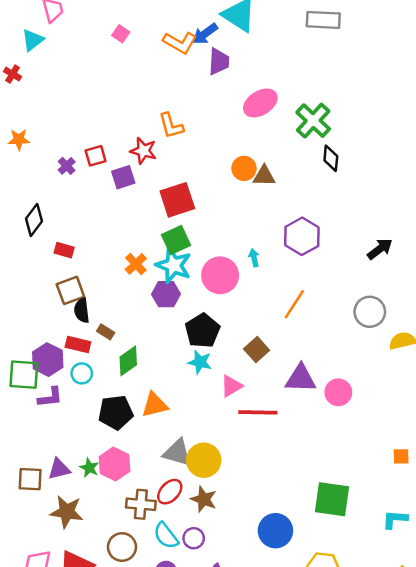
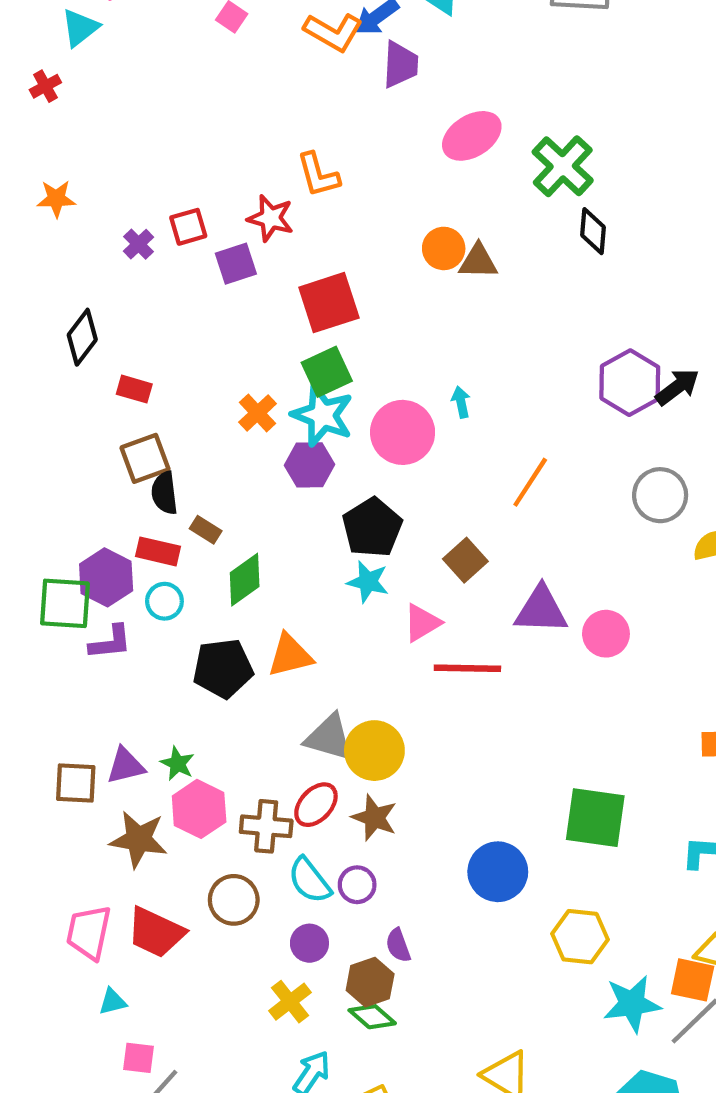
red cross: (13, 74) -> (45, 86), turned 30
purple hexagon: (302, 236) -> (630, 383), moved
pink hexagon: (114, 464) -> (199, 809), moved

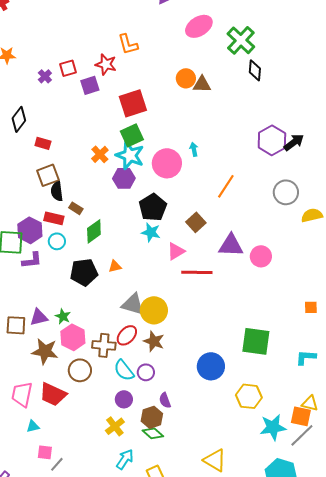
orange triangle: (290, 655) -> (115, 266), size x0.6
brown circle: (234, 900) -> (80, 370), moved

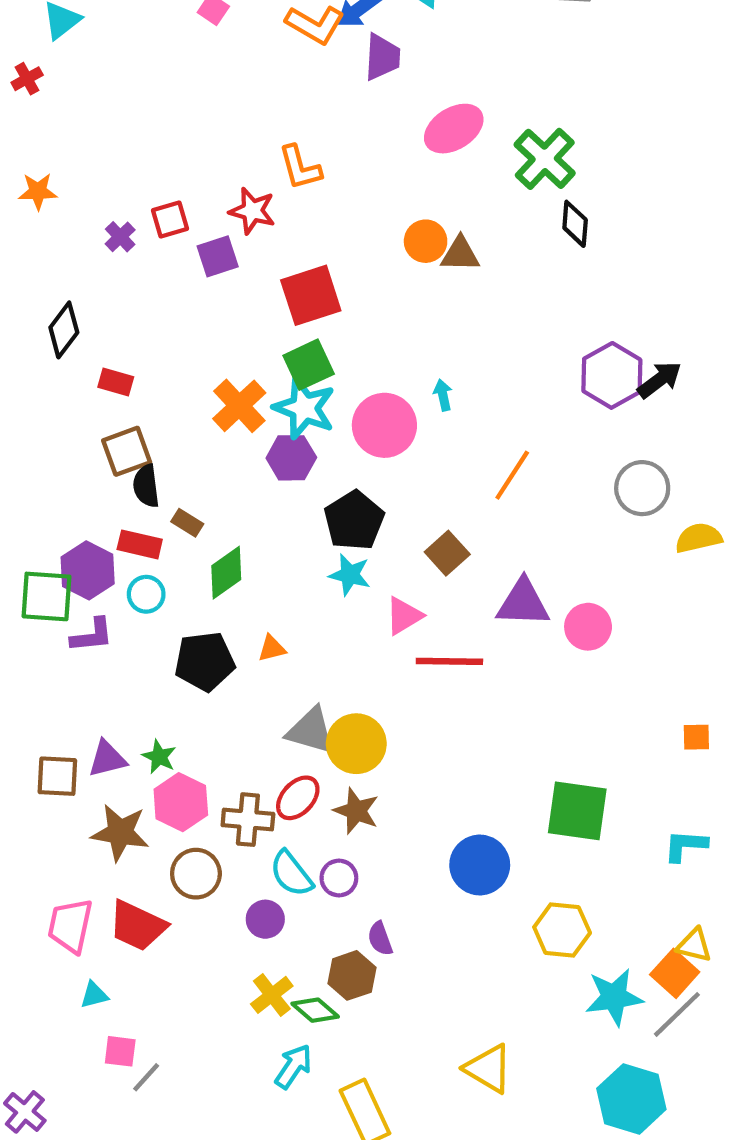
orange cross: (100, 154) -> (239, 406), size x1.4
purple circle: (124, 399) -> (265, 919), moved
orange square: (301, 416) -> (675, 973), turned 30
green diamond: (153, 433) -> (315, 1010), moved

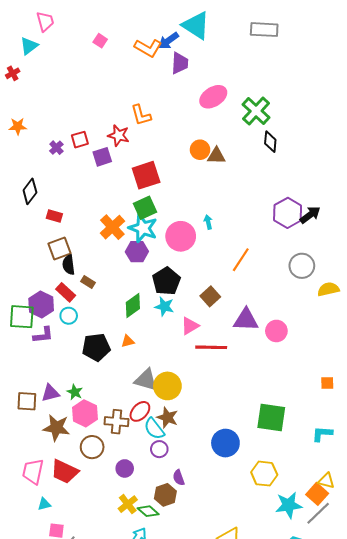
red rectangle: (140, 544) -> (66, 292), turned 30
green diamond: (226, 573) -> (133, 306), moved
cyan semicircle: (291, 874) -> (154, 429), moved

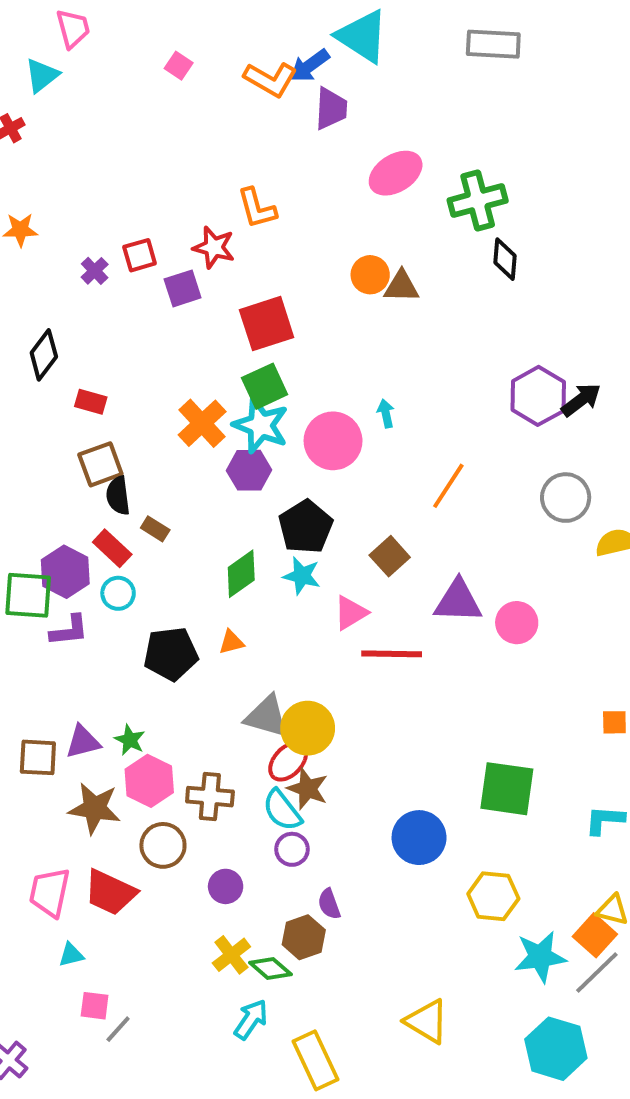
green cross: (256, 111) -> (478, 200), turned 32
red ellipse: (140, 411) -> (288, 761), moved

